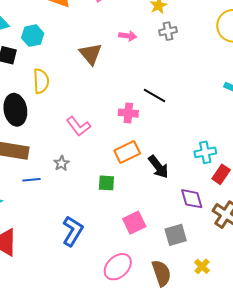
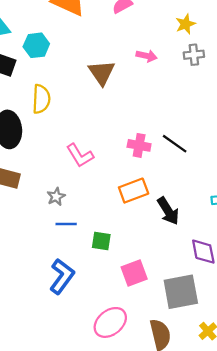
black line: (154, 95) -> (175, 144), moved
blue line: (31, 180) -> (66, 224), moved
green square: (106, 183) -> (101, 241), moved
gray square: (176, 235) -> (181, 292), size x1.4

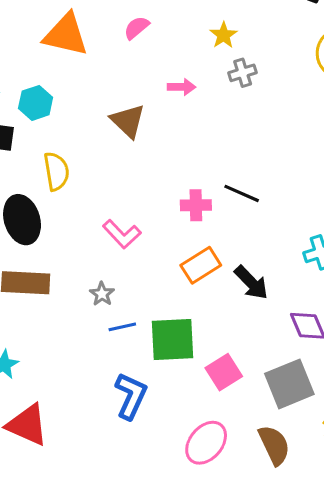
green square: (101, 241) -> (172, 339), size x1.8

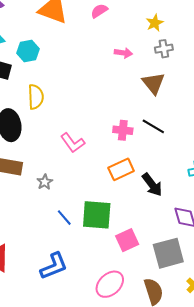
brown triangle: (128, 121) -> (153, 83), moved
gray star: (102, 294) -> (45, 182), moved
blue line: (122, 327) -> (64, 218), moved, turned 54
blue L-shape: (131, 396) -> (54, 266), moved, turned 36

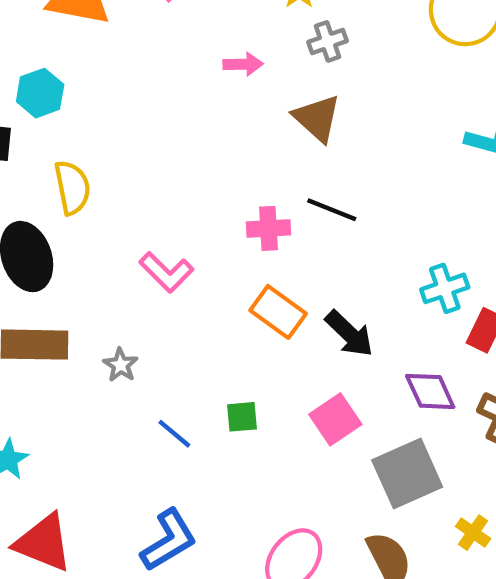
orange rectangle: (121, 169) -> (278, 312), turned 70
green square: (97, 215) -> (242, 417), size x0.5
pink square: (127, 240) -> (335, 419), moved

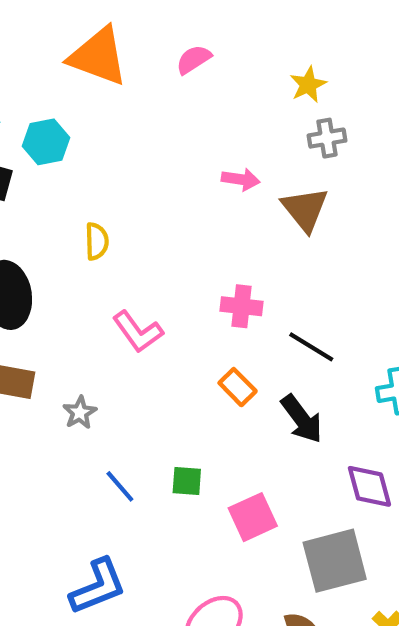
pink arrow: (243, 64) -> (241, 179), moved
yellow semicircle: (72, 188) -> (97, 241), moved, size x0.7
black line: (332, 210) -> (311, 347), moved
orange rectangle: (278, 312) -> (238, 387), size x0.7
pink square: (335, 419) -> (253, 517), moved

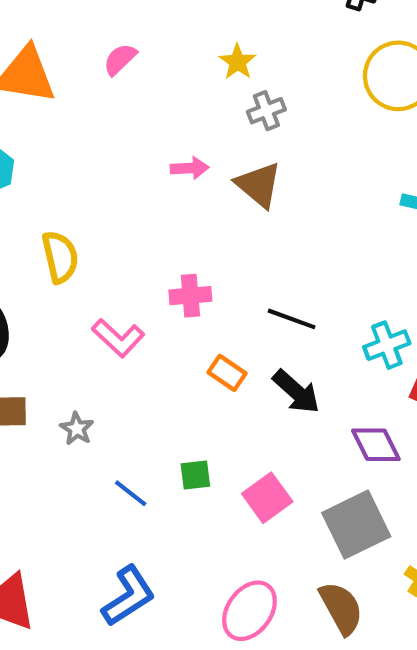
yellow semicircle: (97, 241) -> (60, 257), size x1.4
pink cross: (242, 306) -> (190, 296), moved

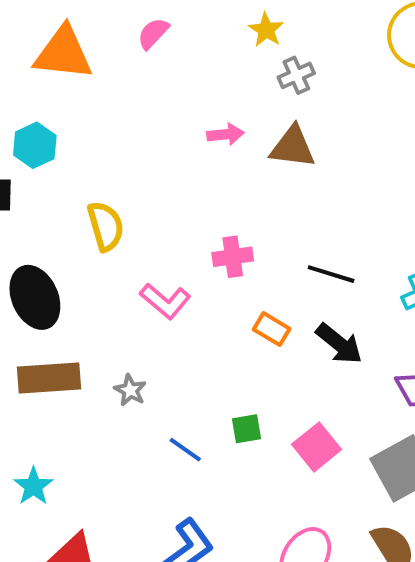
brown triangle: (259, 185) -> (293, 147), turned -30

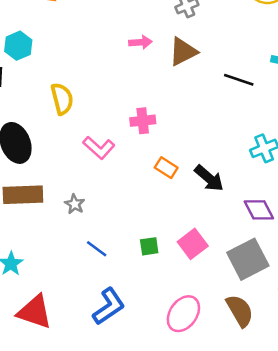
brown triangle: (293, 147) -> (183, 52), turned -36
black line: (331, 274) -> (239, 80), moved
green square: (246, 429) -> (149, 246), moved
blue line: (185, 450) -> (97, 249), moved

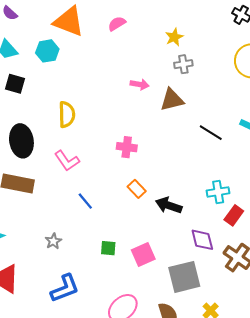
cyan hexagon: (18, 46) -> (47, 51), moved
pink L-shape: (99, 148) -> (67, 161), moved
black arrow: (209, 178) -> (169, 205), turned 145
gray star: (75, 204) -> (53, 241), moved
blue line: (97, 249) -> (85, 201), moved

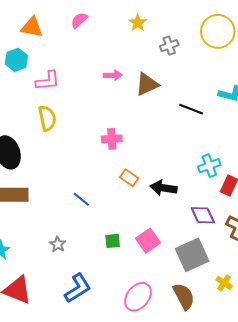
orange triangle: (69, 21) -> (32, 27), size x0.7
gray cross: (183, 64) -> (169, 46), moved
pink L-shape: (67, 161) -> (48, 81), moved, turned -50

